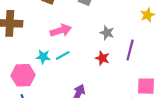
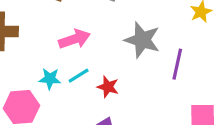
gray star: (107, 33) -> (142, 40), size x1.6
red star: (102, 58) -> (108, 87), moved

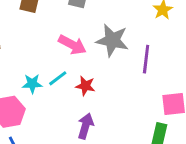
pink arrow: (74, 39) -> (72, 45), moved, turned 52

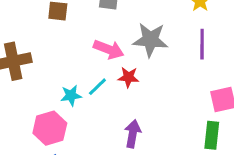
purple line: (146, 59) -> (202, 44), moved
red star: (85, 86) -> (128, 77), moved

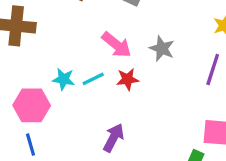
gray star: (150, 40) -> (162, 48), size x0.7
red star: (128, 77) -> (128, 79), turned -30

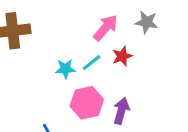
pink arrow: (116, 45) -> (106, 28), turned -76
pink hexagon: (32, 105) -> (87, 103), moved

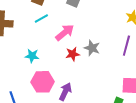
gray star: (147, 22) -> (92, 48), moved
cyan line: (92, 63) -> (41, 18), moved

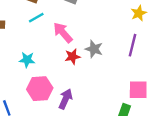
pink arrow: (65, 32) -> (63, 33), turned -90

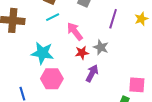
purple line: (133, 45) -> (113, 19), moved
cyan star: (27, 60) -> (42, 53), size x1.6
purple arrow: (66, 99) -> (92, 73), moved

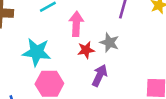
pink arrow: (75, 31) -> (76, 24), turned 42

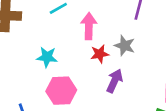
cyan star: (37, 52) -> (47, 57), size x0.7

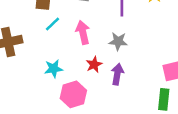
red star: (100, 54) -> (94, 65), moved

